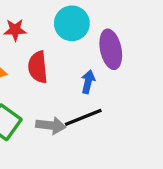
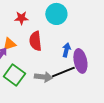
purple ellipse: (111, 49) -> (80, 61), moved

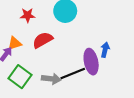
red semicircle: (35, 41) -> (43, 40), turned 66
blue arrow: (66, 50) -> (105, 50), moved

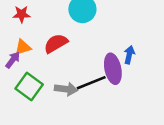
red star: (28, 15) -> (22, 14), moved

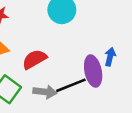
red semicircle: (56, 43) -> (34, 59), moved

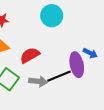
blue arrow: (110, 57) -> (90, 53), turned 104

